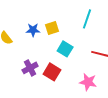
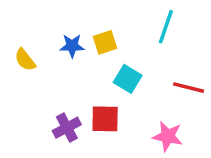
purple cross: (30, 68) -> (67, 128), moved
red square: (52, 72) -> (105, 119), turned -30

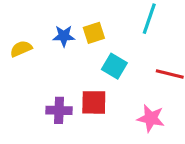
yellow semicircle: (25, 60) -> (21, 49), turned 105
purple cross: (67, 128) -> (59, 110), turned 30

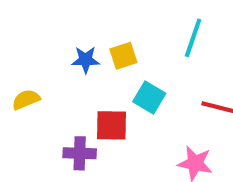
yellow semicircle: (21, 49) -> (26, 100), moved
red square: (94, 102) -> (111, 125), moved

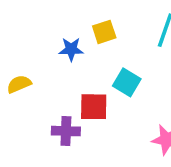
yellow square: (123, 56) -> (104, 32), moved

